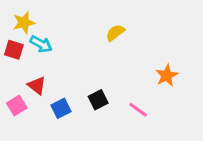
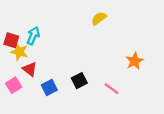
yellow star: (24, 23) -> (19, 52), moved, turned 30
yellow semicircle: (115, 33) -> (99, 18), moved
cyan arrow: (41, 44) -> (33, 36), turned -96

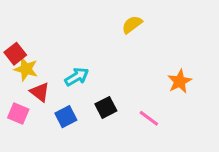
cyan arrow: (33, 36) -> (77, 77), moved, turned 36
red square: (11, 40) -> (15, 54), turned 35
pink square: (14, 85) -> (18, 114), turned -35

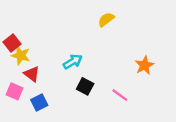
cyan arrow: (77, 77) -> (73, 62), moved
black square: (106, 107) -> (85, 86), turned -35
blue square: (66, 117) -> (39, 102), moved

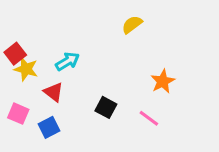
cyan arrow: (73, 62) -> (67, 61), moved
orange star: (145, 65) -> (163, 81), moved
red triangle: (32, 74) -> (54, 92), moved

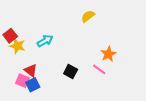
red triangle: (54, 92) -> (31, 70), moved
pink square: (18, 114) -> (23, 81), moved
pink line: (149, 118) -> (99, 69), moved

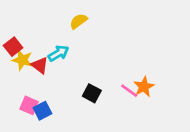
yellow semicircle: (88, 16) -> (78, 21), moved
orange star: (108, 54) -> (144, 87), moved
red triangle: (31, 70) -> (40, 65), moved

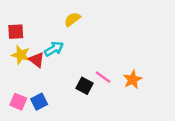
red square: (13, 47) -> (16, 32), moved, turned 35
pink line: (129, 91) -> (103, 77), moved
pink square: (29, 105) -> (18, 102), moved

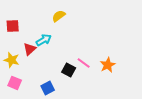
yellow star: (21, 55) -> (12, 60), moved
red triangle: (37, 60) -> (30, 49), turned 40
blue square: (39, 102) -> (48, 88), moved

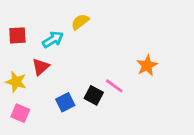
cyan arrow: (44, 40) -> (53, 40), moved
orange star: (108, 65) -> (147, 65), moved
blue square: (48, 88) -> (65, 102), moved

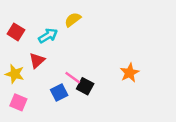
red square: (17, 35) -> (16, 32), turned 35
orange star: (147, 65) -> (130, 73), moved
pink line: (114, 86) -> (73, 78), moved

